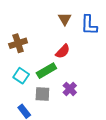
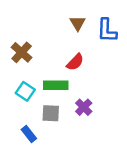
brown cross: (18, 43) -> (22, 52), turned -30
green rectangle: (46, 71) -> (56, 85), turned 30

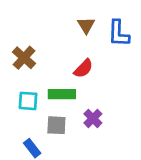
cyan square: (25, 91) -> (28, 101), turned -30

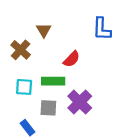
brown triangle: (86, 25) -> (44, 30), moved
purple cross: (93, 118) -> (80, 102), size x1.5

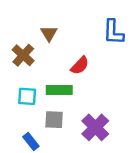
purple cross: (80, 102) -> (95, 127), moved

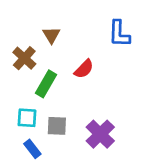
green rectangle: (59, 90) -> (46, 84), moved, turned -60
cyan square: (27, 96) -> (27, 118), moved

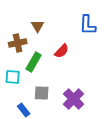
brown cross: (24, 58) -> (18, 43), turned 36
cyan square: (27, 118) -> (13, 77), moved

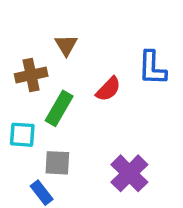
blue L-shape: (88, 25) -> (152, 68), moved
gray square: (42, 93) -> (57, 163), moved

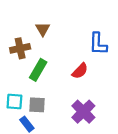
red semicircle: (108, 89) -> (80, 71), moved
cyan square: (22, 135) -> (14, 101), moved

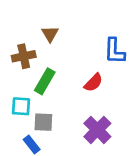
cyan square: (14, 101) -> (21, 106), moved

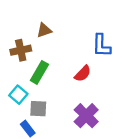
brown triangle: (50, 34) -> (44, 30), turned 42
cyan square: (21, 106) -> (18, 95), turned 36

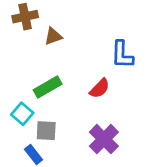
brown cross: (21, 50) -> (25, 17), moved
green rectangle: (39, 72) -> (48, 87), turned 30

